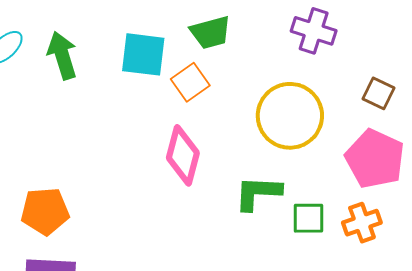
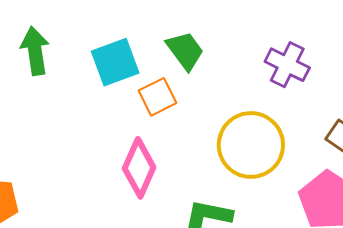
green trapezoid: (211, 32) -> (185, 51), turned -120
cyan square: (143, 54) -> (115, 62), turned -36

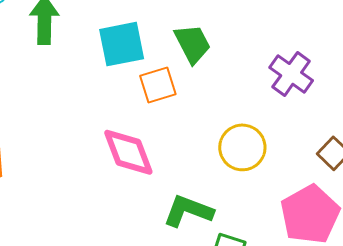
yellow circle: (251, 145) -> (242, 147), size x0.7
pink diamond: (139, 168) -> (128, 152), turned -54

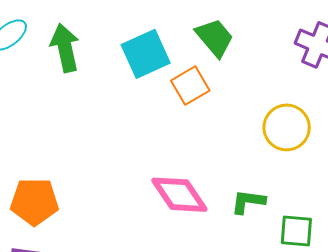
pink diamond: (128, 152) -> (179, 195), moved
green L-shape: (188, 211) -> (248, 202), size x0.7

